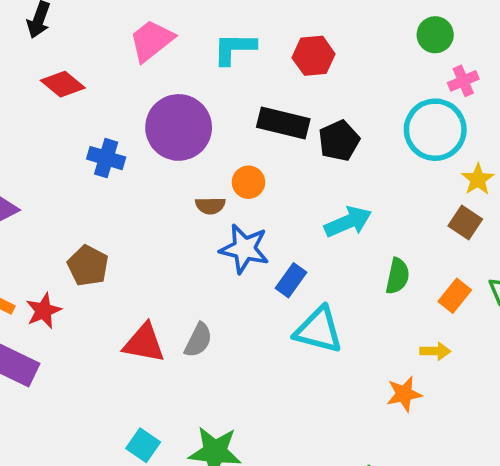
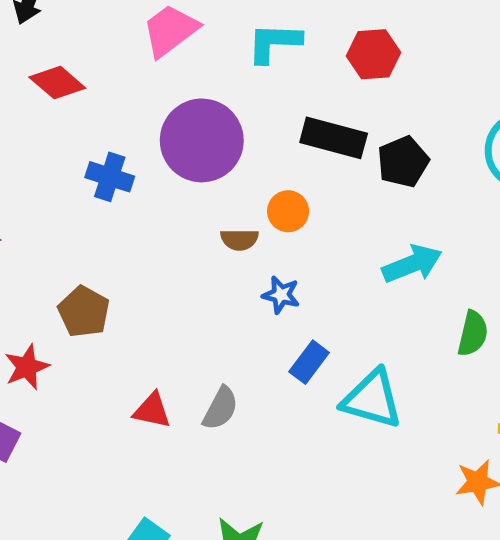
blue star: (244, 249) -> (281, 295), size x0.6
blue rectangle: (291, 280) -> (309, 362), moved
red triangle: (144, 343) -> (152, 410), size x0.7

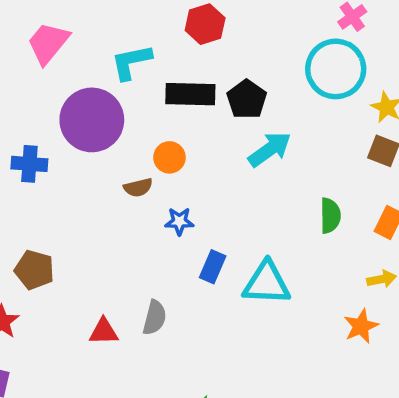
cyan L-shape: (274, 43) -> (131, 62), moved
cyan arrow: (412, 264) -> (270, 149), moved

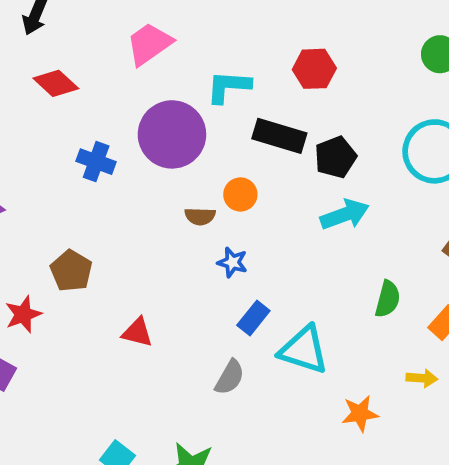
gray semicircle: (154, 318) -> (230, 377), moved
orange star: (361, 326) -> (360, 414), moved
red triangle: (104, 332) -> (137, 332), moved

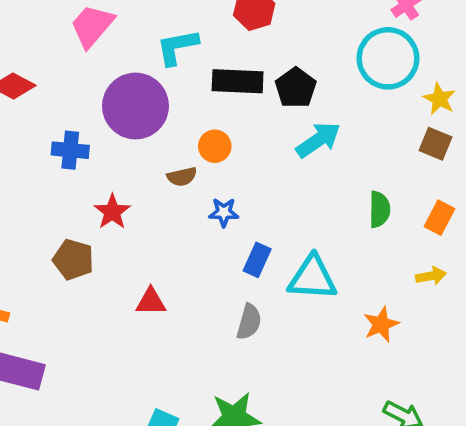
red star: (23, 314) -> (112, 212), moved

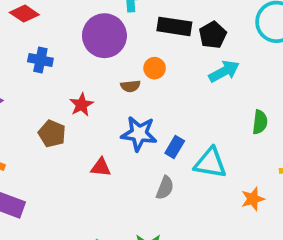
blue cross: (70, 150) -> (40, 60), moved
blue star: (224, 212) -> (139, 134), moved, size x1.8

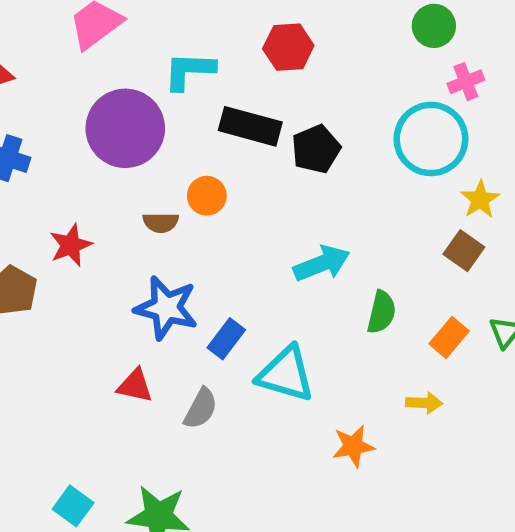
cyan arrow: (224, 71) -> (322, 263), moved
red triangle: (101, 167) -> (135, 386), moved

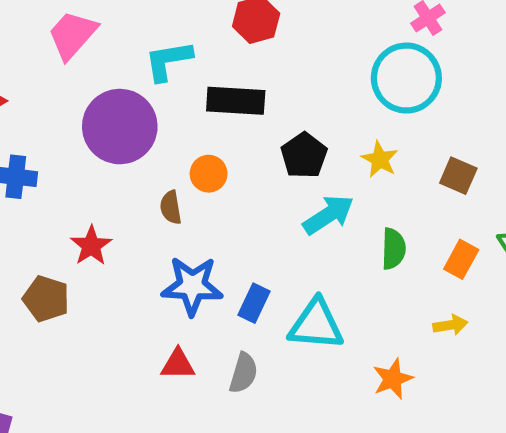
black pentagon: (316, 149) -> (304, 155), moved
yellow star: (480, 199) -> (380, 159), moved
brown semicircle: (161, 222) -> (171, 207), turned 92

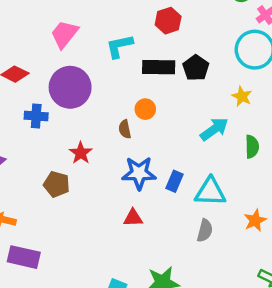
purple circle: (120, 127) -> (70, 87), moved
black pentagon: (304, 155) -> (196, 68), moved
gray semicircle: (243, 373) -> (205, 231), moved

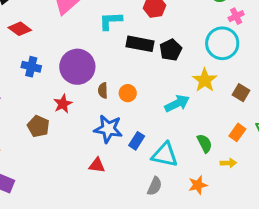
purple circle: (70, 87) -> (77, 67), moved
yellow star: (242, 96) -> (205, 80), size x1.4
orange circle: (145, 109) -> (128, 93), moved
green semicircle: (252, 147) -> (205, 143), moved, turned -36

